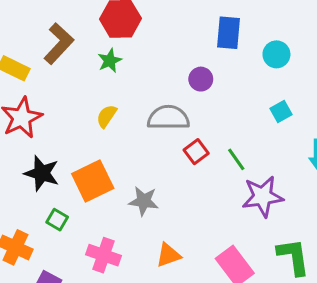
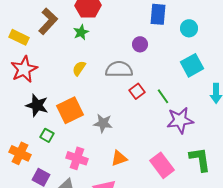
cyan square: (281, 112) -> (192, 65), size x1.6

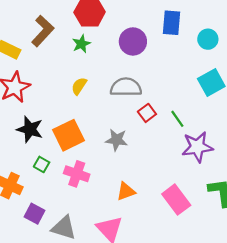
purple circle: (140, 44) -> (133, 41), moved, size x1.5
gray star: (103, 123) -> (117, 140), moved
pink cross: (77, 158) -> (77, 174), moved

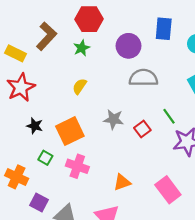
gray semicircle: (126, 87) -> (143, 78), moved
red square: (147, 113) -> (142, 129), moved
black star: (30, 129) -> (35, 126), size x0.7
gray star: (117, 140) -> (114, 119), moved

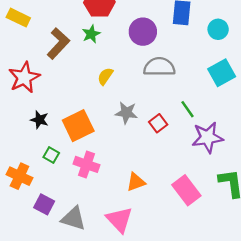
brown L-shape: (46, 36) -> (58, 43), moved
yellow rectangle: (16, 53) -> (18, 18), moved
yellow semicircle: (79, 86) -> (105, 76), moved

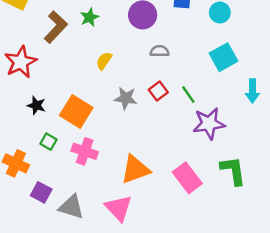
gray semicircle: (159, 67) -> (159, 51), size x0.6
red square: (158, 123) -> (158, 91), moved
orange square: (78, 126) -> (76, 111), turned -32
orange triangle: (136, 182) -> (135, 169), size x1.5

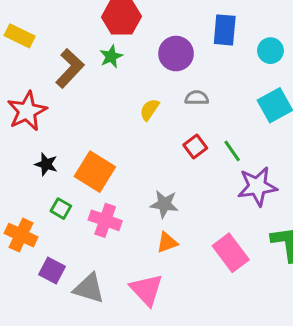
yellow semicircle: (104, 61) -> (149, 110), moved
gray star: (126, 98) -> (164, 204), moved
orange triangle: (135, 169) -> (167, 242), size x0.6

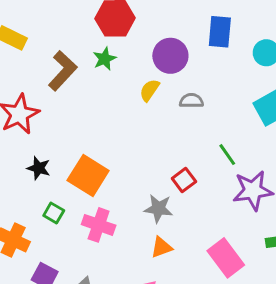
yellow semicircle: (149, 110) -> (149, 90), moved
red square: (195, 147) -> (184, 180), moved

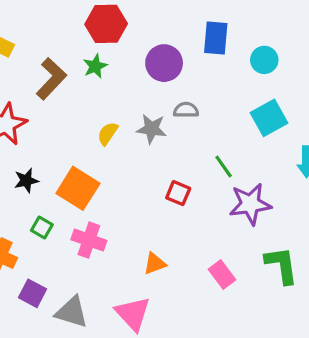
yellow semicircle: (149, 90) -> (108, 134), moved
black star: (39, 168) -> (26, 181), turned -30
red square: (184, 180) -> (178, 193), turned -30
gray star: (158, 208) -> (152, 129), moved
pink rectangle: (226, 258) -> (222, 274), size x0.7

